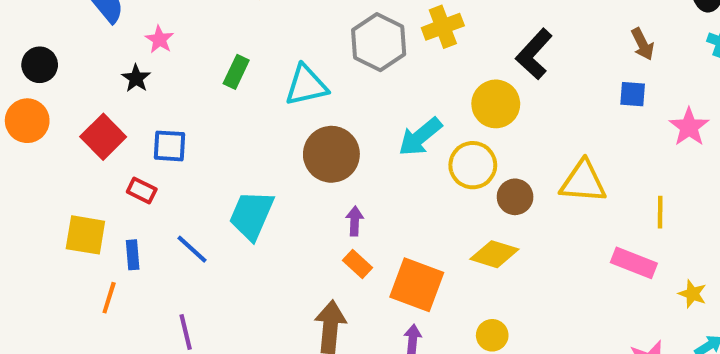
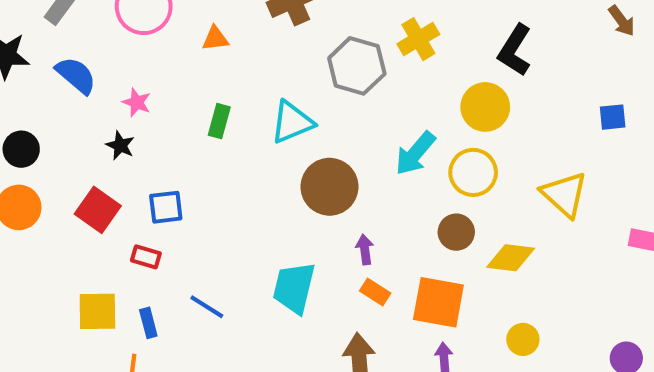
blue square: (633, 94) -> (613, 117), moved
yellow triangle: (583, 182) -> (564, 194), moved, turned 48
brown circle: (515, 197) -> (456, 232), moved
cyan trapezoid: (252, 215) -> (294, 288), moved

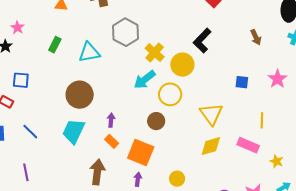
yellow cross: (418, 39) -> (155, 52), moved, turned -30
brown circle: (329, 187) -> (80, 95), moved
yellow diamond: (511, 258) -> (211, 146), moved, turned -35

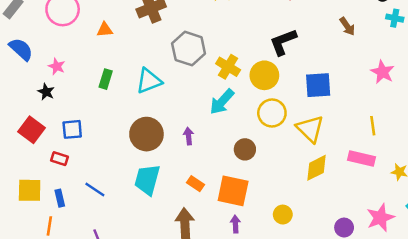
black L-shape: (202, 41) -> (283, 42), turned 35
blue square: (242, 82) -> (318, 85), moved, size x1.6
yellow circle: (170, 94) -> (272, 113), moved
purple arrow: (111, 120) -> (189, 136), moved

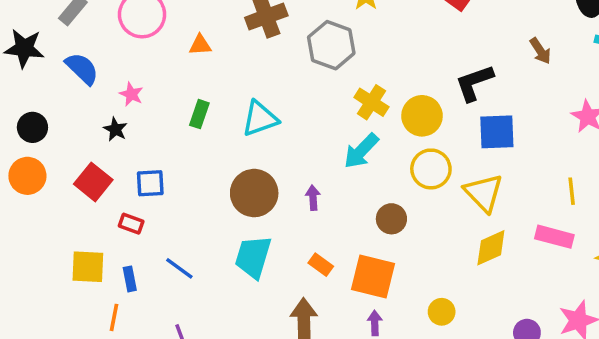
black L-shape: (283, 42) -> (474, 83), moved
gray hexagon: (189, 49) -> (331, 45), moved

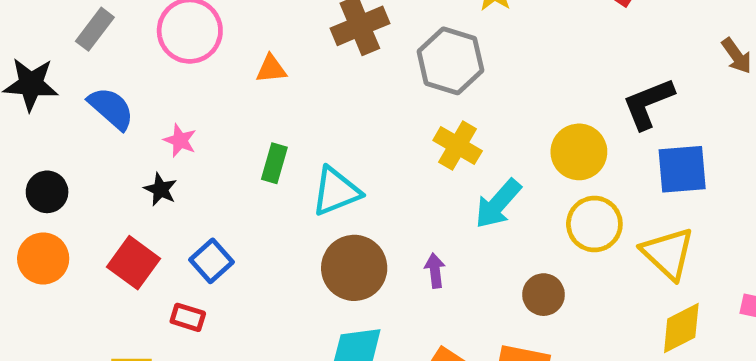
yellow cross: (371, 102) -> (458, 146), moved
cyan triangle: (260, 119) -> (336, 191), moved
blue square: (150, 183) -> (211, 261), turned -36

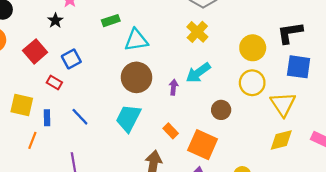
green rectangle: (274, 163) -> (111, 21), turned 42
cyan arrow: (498, 204) -> (198, 73), moved

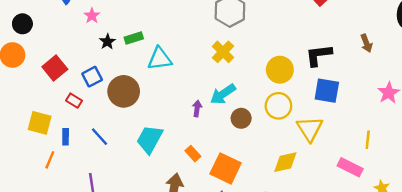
black star: (55, 20) -> (107, 42), moved
brown circle: (136, 77) -> (124, 91), moved
brown circle: (221, 110) -> (241, 118), moved
yellow diamond: (281, 140) -> (285, 162), moved

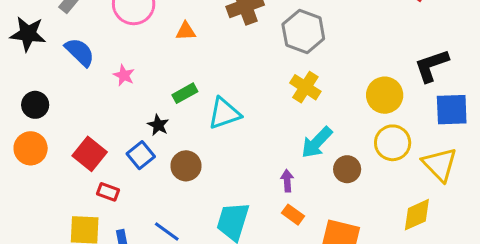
black star: (107, 42) -> (158, 125), moved
brown circle: (124, 91) -> (186, 166), size x0.7
red rectangle: (74, 101) -> (108, 192), moved
purple arrow: (197, 108) -> (287, 181), moved
orange rectangle: (193, 154) -> (293, 215), moved

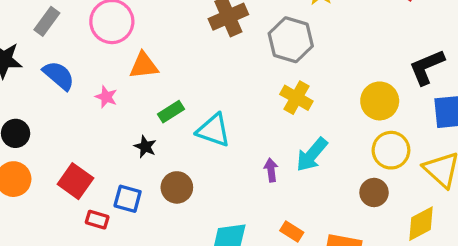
orange triangle: (186, 31) -> (144, 66), moved, size x1.4
cyan triangle: (224, 113) -> (214, 130), turned 42
blue square: (141, 155) -> (128, 199), moved, turned -32
brown circle: (347, 169) -> (374, 192), moved
purple arrow: (287, 181) -> (271, 170), moved

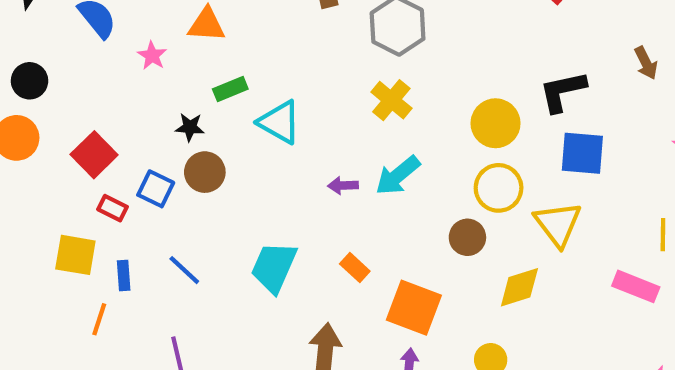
black star: (145, 147) -> (190, 127), turned -30
purple arrow: (271, 170) -> (343, 186), turned -95
brown circle: (177, 187) -> (205, 172), moved

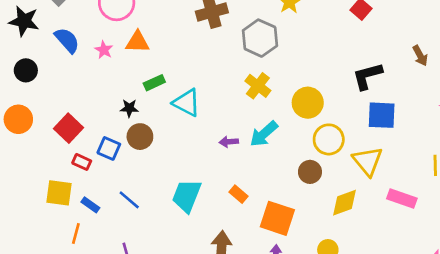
pink star: (152, 56) -> (104, 50), moved
black circle: (30, 81) -> (26, 70), moved
yellow circle: (496, 123) -> (308, 103), moved
blue rectangle: (124, 276) -> (90, 205), turned -48
pink rectangle: (636, 286) -> (402, 199), moved

